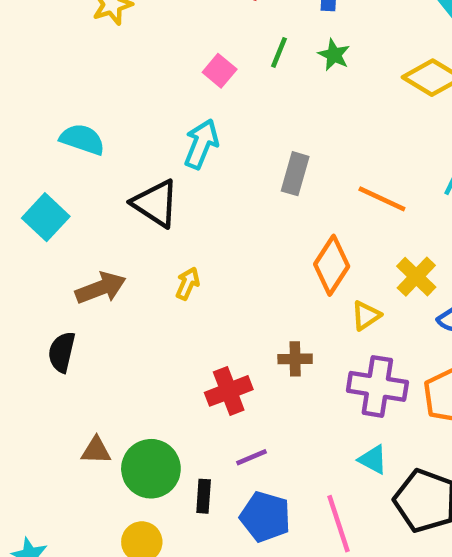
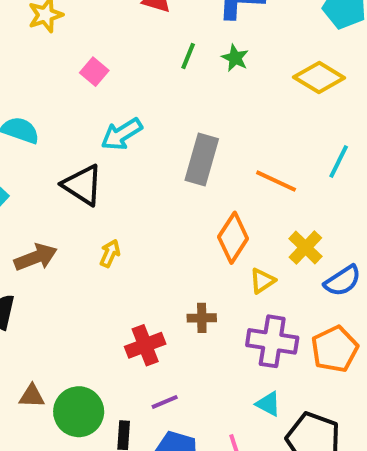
pink square: (220, 71) -> (94, 72), moved
cyan arrow: (201, 144) -> (122, 134), turned -144
gray rectangle: (295, 174) -> (202, 160), size x1.4

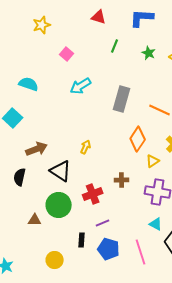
green star: (235, 58) -> (149, 53), moved
black triangle: (83, 185) -> (61, 171), moved
yellow arrow: (110, 253) -> (86, 147), moved
green circle: (79, 412) -> (59, 205), moved

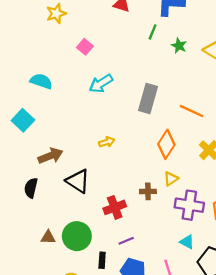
green line: (115, 46) -> (153, 32), moved
yellow arrow: (86, 147) -> (107, 142), moved, turned 48
yellow triangle: (153, 161) -> (171, 179), moved
green circle: (59, 205) -> (77, 236), moved

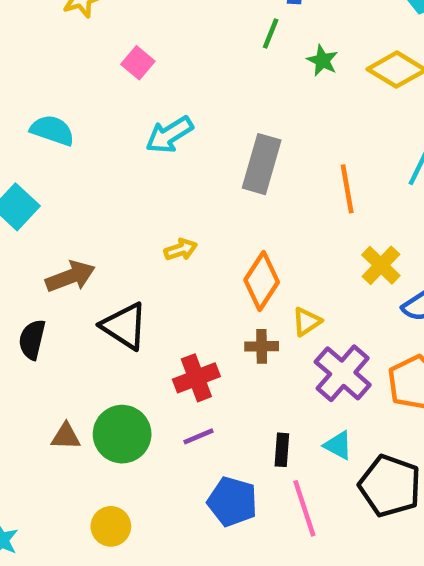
orange line: (192, 111) -> (347, 189), turned 55
orange diamond: (166, 144) -> (262, 281), moved
purple cross: (189, 205) -> (343, 373), turned 32
purple line: (126, 241) -> (199, 436), moved
black rectangle: (102, 260) -> (282, 450), moved

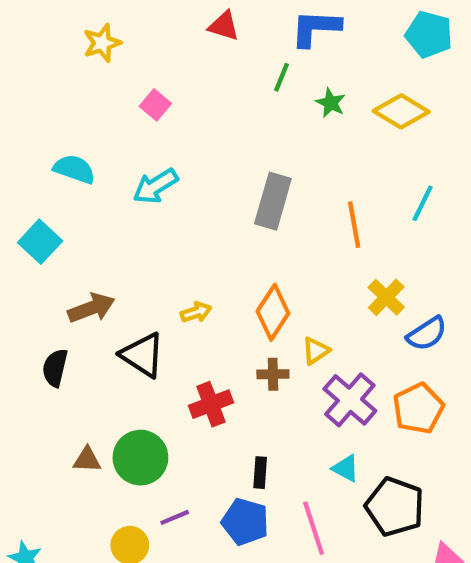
cyan arrow: (169, 135) -> (155, 186), moved
yellow arrow: (181, 250) -> (196, 312), moved
purple line: (199, 436) -> (175, 517), moved
black rectangle: (282, 450) -> (260, 473), moved

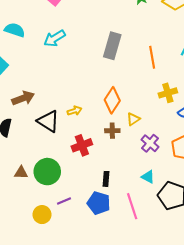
yellow cross: (386, 297) -> (168, 93), turned 30
yellow arrow: (196, 312) -> (75, 111), moved
purple cross: (350, 400) -> (150, 143), size x0.7

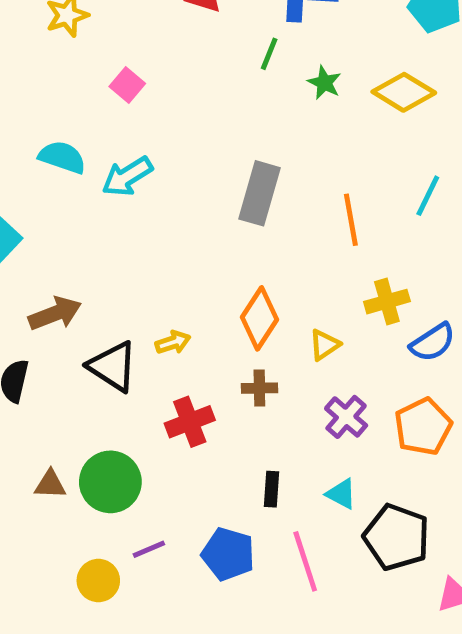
cyan semicircle: (15, 30) -> (62, 157), moved
yellow triangle: (133, 119) -> (324, 345), moved
black rectangle: (106, 179) -> (272, 489), moved

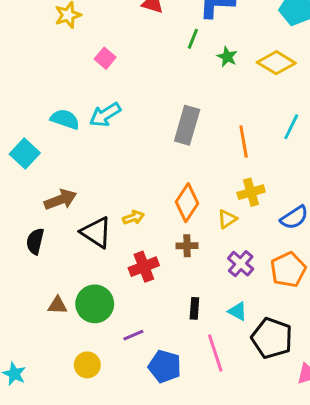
cyan semicircle: (62, 157) -> (65, 119), moved
yellow cross: (387, 302) -> (251, 192), moved
purple line: (149, 549) -> (133, 335), moved
blue pentagon: (228, 554) -> (165, 366), moved

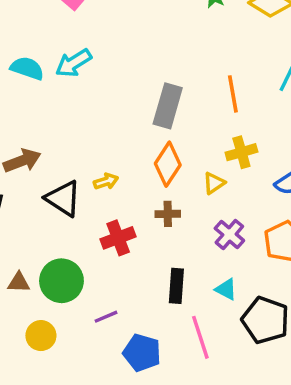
gray rectangle: (187, 125) -> (168, 106), moved
black rectangle: (194, 308) -> (176, 286), size x1.4
yellow circle: (87, 365) -> (41, 336), moved

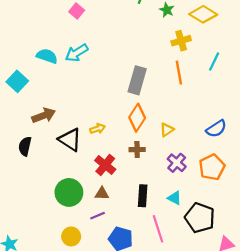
yellow cross: (241, 152) -> (181, 41), moved
red cross: (118, 238) -> (105, 165), turned -30
brown triangle: (19, 282) -> (102, 194), moved
yellow circle: (41, 336) -> (71, 236), moved

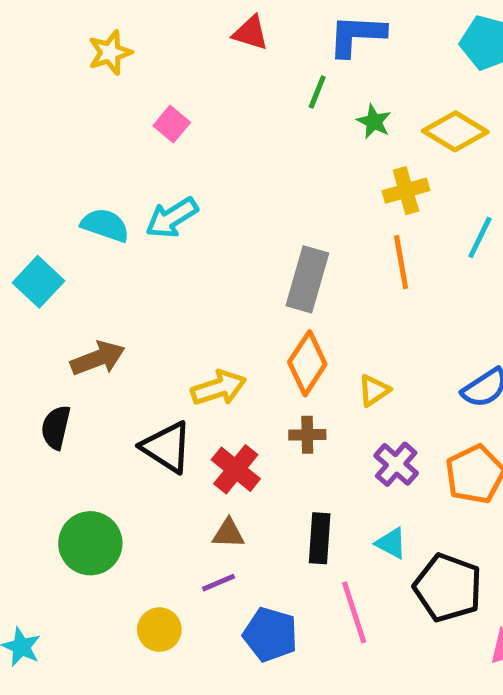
yellow arrow: (98, 129) -> (219, 388), size x1.5
black triangle: (70, 140) -> (167, 447), moved
green circle: (69, 192) -> (90, 543), moved

